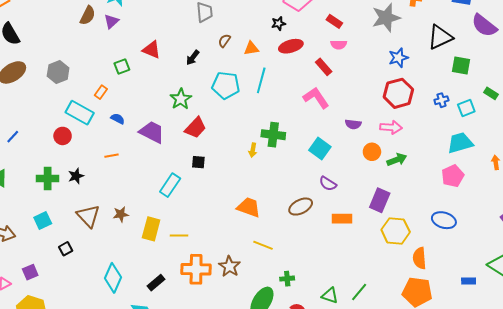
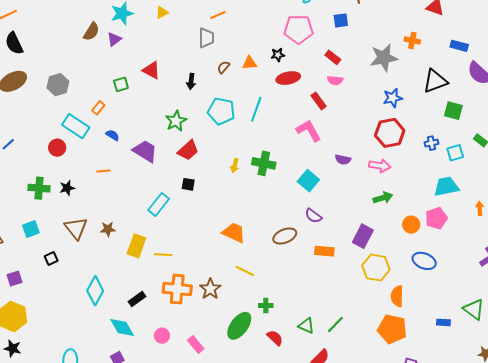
orange triangle: (251, 48) -> (250, 63), moved
black arrow: (193, 58) -> (191, 81), turned -35
yellow arrow: (253, 150) -> (235, 166), moved
orange circle: (372, 152) -> (411, 225), moved

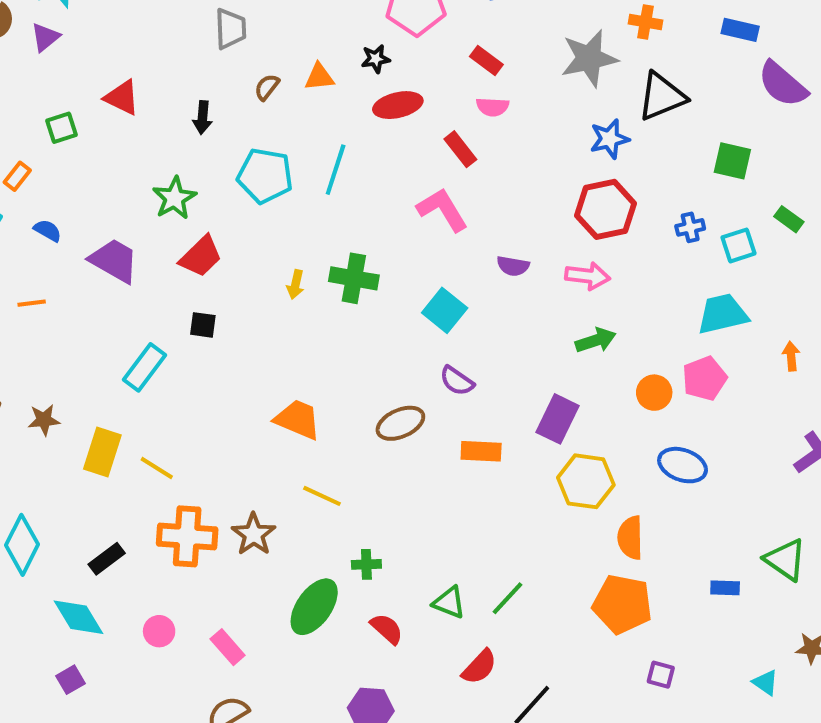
black triangle: (435, 81) -> (662, 97), moved
yellow line: (163, 255) -> (157, 468), turned 30

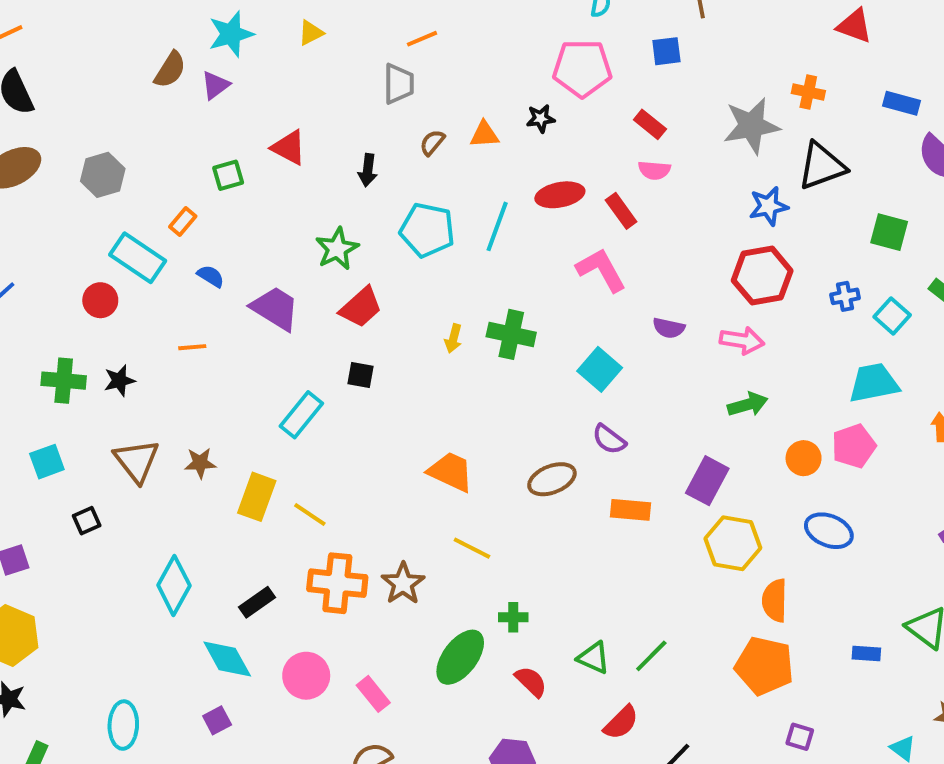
red ellipse: (398, 105) -> (560, 195), moved
cyan square: (739, 245) -> (892, 316), turned -32
pink circle: (159, 631) -> (306, 676), size x1.5

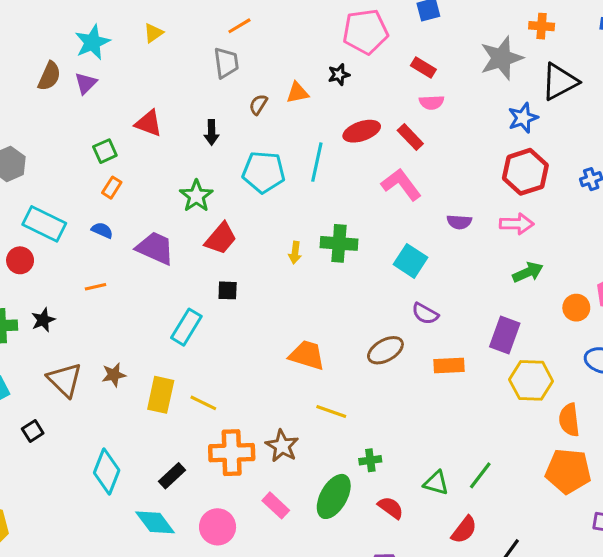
orange rectangle: (183, 221) -> (112, 188), moved
pink rectangle: (373, 694) -> (276, 505), moved

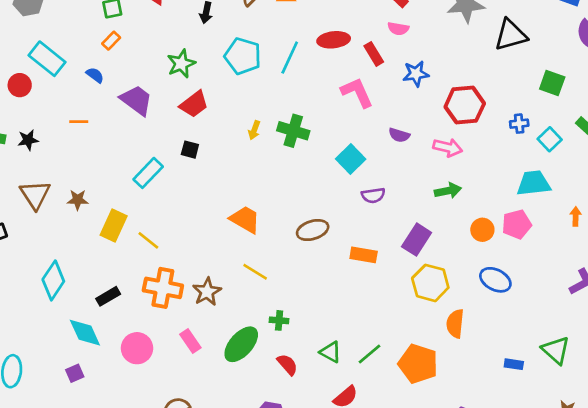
blue star: (523, 118) -> (416, 74), moved
purple semicircle: (425, 314) -> (373, 195), moved, turned -50
orange pentagon: (568, 471) -> (418, 364), moved

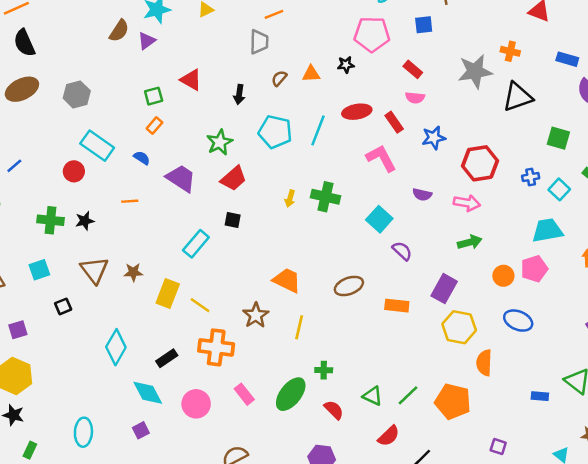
purple semicircle: (373, 195) -> (402, 251), turned -125
yellow line: (255, 272) -> (299, 327), turned 75
brown star: (207, 292) -> (256, 315), moved

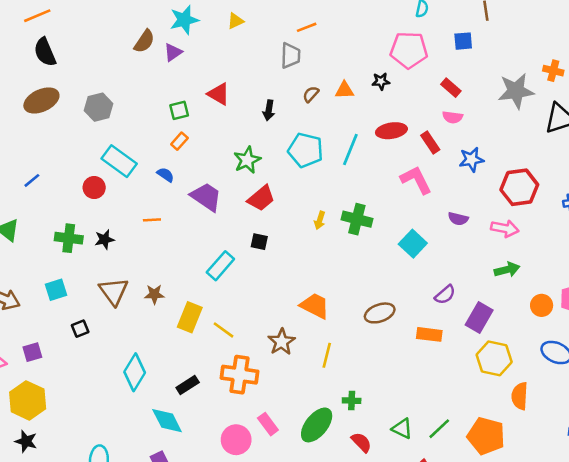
purple semicircle: (402, 251) -> (445, 295), moved, turned 95
pink circle: (196, 404) -> (236, 440), moved

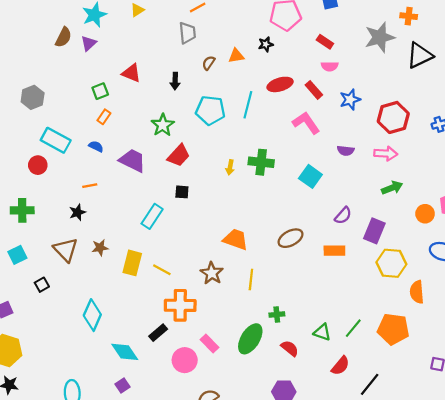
black star: (104, 239) -> (77, 212), moved
black rectangle: (188, 385) -> (158, 333), moved

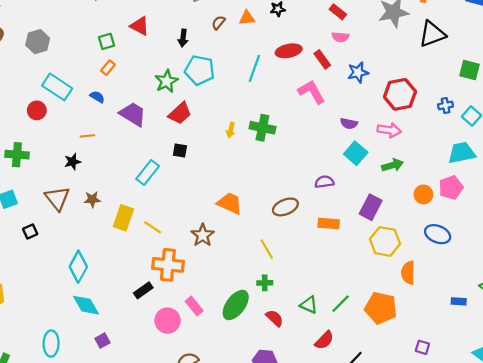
cyan pentagon: (210, 110) -> (200, 70), moved
cyan square: (310, 176) -> (356, 153), moved
purple semicircle: (343, 216) -> (324, 182), moved, turned -144
yellow line: (251, 279) -> (267, 249), moved, turned -42
cyan diamond: (125, 352) -> (86, 305), moved

